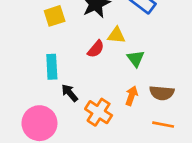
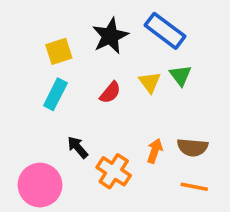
yellow triangle: (116, 35) -> (150, 82), moved, turned 48
green triangle: (136, 59) -> (180, 75), moved
cyan rectangle: (52, 67) -> (55, 94), moved, turned 30

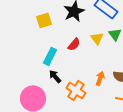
cyan rectangle: (55, 94) -> (50, 56), moved

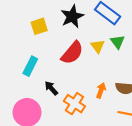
red semicircle: (74, 44) -> (72, 53), size x1.6
cyan rectangle: (50, 56) -> (30, 66), moved

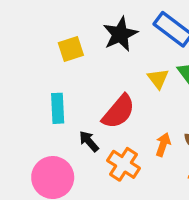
red semicircle: (72, 53) -> (119, 112), moved
cyan rectangle: (30, 66) -> (58, 108), turned -30

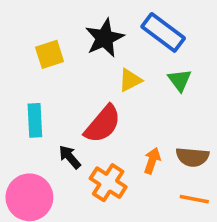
yellow triangle: (158, 79) -> (130, 80), moved, turned 40

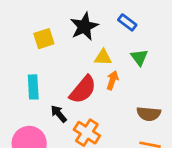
blue rectangle: (163, 32) -> (127, 22), size x0.6
yellow triangle: (130, 80) -> (103, 57), turned 30
orange arrow: (152, 161) -> (112, 80), moved

